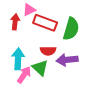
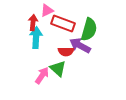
cyan arrow: (18, 59) -> (36, 37), moved
purple arrow: (67, 60) -> (80, 45), moved, turned 35

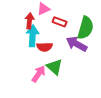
red rectangle: (63, 23) -> (60, 22), size x0.6
red semicircle: (66, 51) -> (45, 47), moved

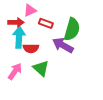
red arrow: (30, 21) -> (16, 22), turned 84
pink arrow: (39, 74) -> (15, 71), moved

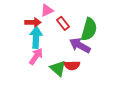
red rectangle: (46, 23) -> (63, 23), turned 32
red semicircle: (31, 48) -> (72, 65), moved
pink arrow: (15, 71) -> (36, 56), moved

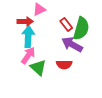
red rectangle: (63, 23) -> (66, 24), moved
green triangle: (58, 68) -> (38, 67), moved

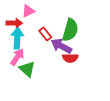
red rectangle: (66, 24) -> (45, 34), moved
red semicircle: (64, 64) -> (70, 58), moved

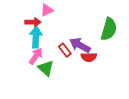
green semicircle: (70, 30) -> (109, 29), moved
red rectangle: (45, 34) -> (65, 50), moved

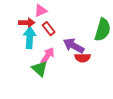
red rectangle: (65, 50) -> (49, 29), moved
pink arrow: (36, 56) -> (48, 56), moved

